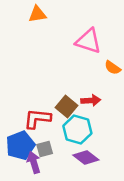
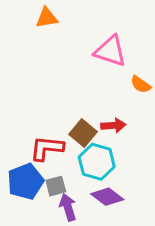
purple arrow: (34, 162) -> (68, 207), moved

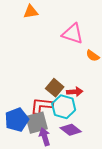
red arrow: (113, 125) -> (75, 92), moved
red L-shape: (47, 148) -> (42, 106), moved
gray square: (56, 186) -> (37, 123), size x1.6

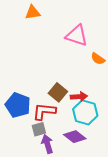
cyan hexagon: (64, 107) -> (85, 112), moved
blue pentagon: (17, 120) -> (18, 105), moved, turned -30
gray square: (37, 123) -> (39, 129), size x0.6

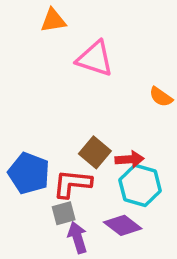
pink triangle: (77, 36) -> (95, 59), moved

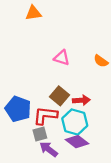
pink triangle: (95, 59) -> (62, 58), moved, size x0.7
cyan hexagon: (140, 185) -> (75, 122), moved
purple arrow: (78, 238) -> (49, 149), turned -36

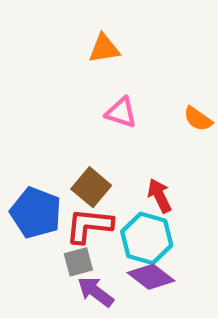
orange triangle: (33, 13) -> (104, 48), moved
brown square: (59, 96) -> (91, 187), moved
red arrow: (81, 100) -> (160, 196), turned -112

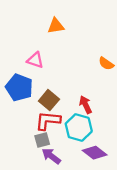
pink triangle: (121, 112) -> (35, 60), moved
blue pentagon: (36, 213) -> (19, 88), moved
purple diamond: (151, 277) -> (95, 153), moved

